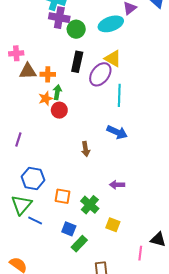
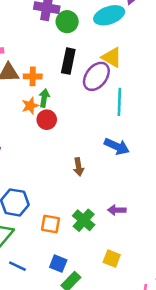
green cross: (90, 205) -> (84, 220), moved
blue line: (35, 220) -> (17, 266), moved

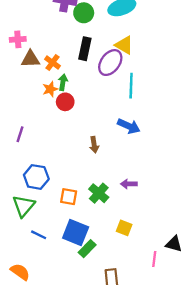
orange cross: (33, 76) -> (52, 63), turned 35
blue square: (58, 264) -> (76, 232), size x1.6

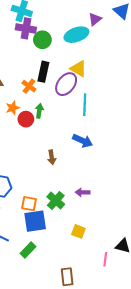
orange cross: (52, 63) -> (29, 86), moved
green arrow: (63, 82) -> (39, 111), moved
blue square: (76, 232) -> (35, 221), moved, turned -30
green rectangle: (87, 249) -> (28, 250), moved

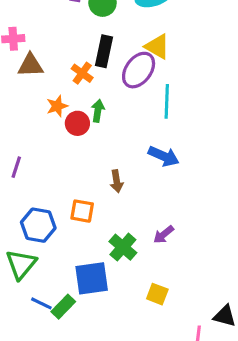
purple arrow: (83, 192) -> (164, 235), turned -40
orange square: (29, 204) -> (82, 211), moved
green rectangle: (28, 250) -> (63, 307), moved

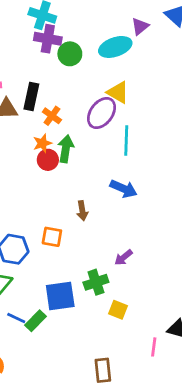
black rectangle: (104, 51) -> (31, 97), moved
orange star: (57, 106) -> (42, 143), moved
green arrow: (98, 111) -> (66, 149), size x1.4
green cross: (123, 247) -> (96, 282), moved, turned 30

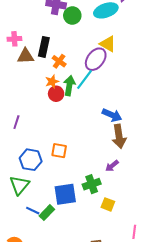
cyan line: (126, 141) -> (85, 79), moved, turned 35
brown arrow: (82, 211) -> (119, 136), moved, size x1.6

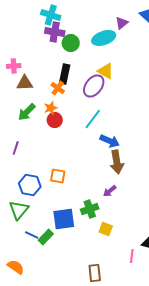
black rectangle: (44, 47) -> (65, 74), moved
cyan line: (85, 79) -> (93, 119), moved
green arrow: (69, 86) -> (27, 112), moved, turned -144

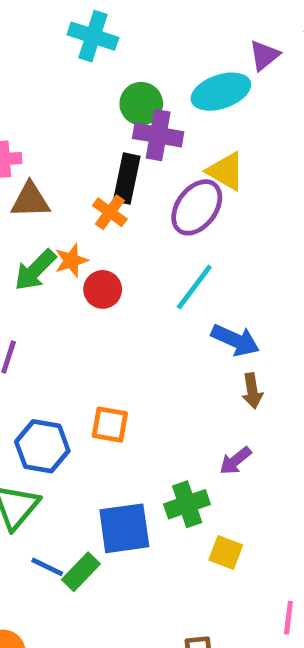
purple cross: (55, 32) -> (158, 135), moved
orange star: (51, 108) -> (71, 260), moved
brown arrow: (117, 162) -> (252, 391), size x0.6

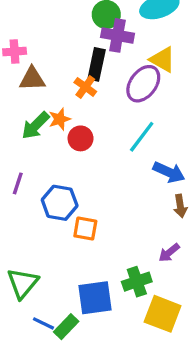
blue hexagon: (42, 446) -> (60, 203), moved
yellow square: (226, 552) -> (163, 314), size x1.6

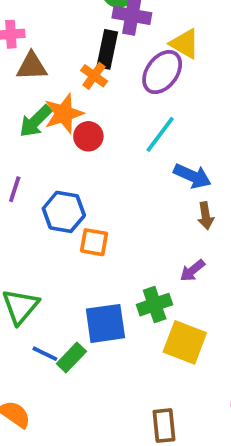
orange star: (60, 119) -> (64, 114), size x1.5

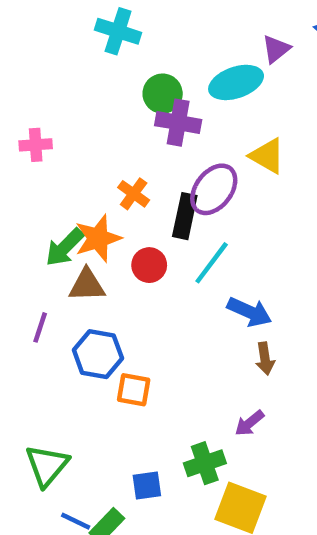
yellow triangle: (185, 44) -> (267, 156), moved
black rectangle: (107, 49) -> (185, 216), moved
brown triangle: (32, 66) -> (87, 285), moved
red circle: (88, 136) -> (149, 265), moved
blue square: (105, 323) -> (147, 485), size x0.6

